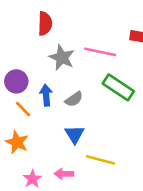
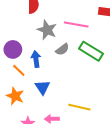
gray semicircle: (74, 99) -> (62, 49), moved
blue triangle: (75, 134) -> (42, 87), moved

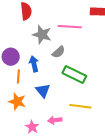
green rectangle: (91, 51) -> (74, 74), moved
orange line: (19, 70) -> (18, 76), turned 56

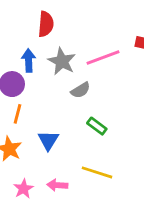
pink line: (70, 27) -> (103, 57), turned -35
blue arrow: (34, 64) -> (29, 61), moved
green rectangle: (74, 74) -> (97, 126), size x0.6

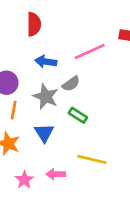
blue arrow: (29, 61) -> (46, 62), moved, turned -75
gray star: (62, 61) -> (46, 97), moved
green rectangle: (97, 126) -> (78, 115), moved

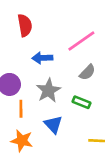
gray semicircle: (71, 84) -> (87, 72), moved
gray star: (46, 97) -> (48, 91), turned 30

